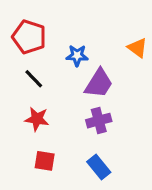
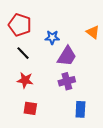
blue rectangle: (99, 167) -> (80, 109), moved, turned 42

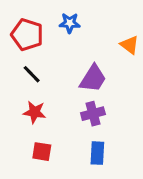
blue star: (52, 37) -> (70, 23), moved
blue rectangle: (80, 109) -> (97, 153), moved

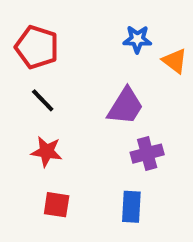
blue star: (70, 23) -> (137, 39), moved
purple cross: (93, 114) -> (147, 154), moved

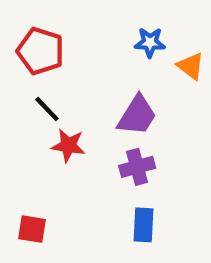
red star: (47, 152) -> (68, 145), moved
purple cross: (147, 154) -> (137, 167), moved
red square: (57, 205) -> (32, 229), moved

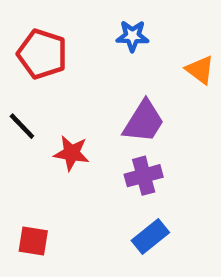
blue star: (150, 42) -> (132, 36), moved
black line: (47, 109) -> (22, 126), moved
blue rectangle: (143, 225) -> (150, 237), turned 48

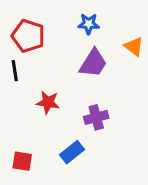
purple trapezoid: (144, 122) -> (93, 63), moved
black line: (22, 126) -> (15, 71), moved, turned 35
blue rectangle: (150, 237) -> (72, 152), moved

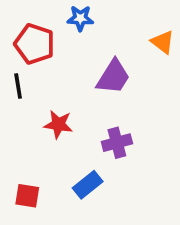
blue star: (89, 24) -> (80, 18), moved
orange triangle: (134, 46) -> (163, 42), moved

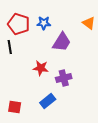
blue star: (80, 18) -> (44, 23), moved
red star: (58, 124) -> (41, 68), moved

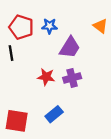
purple cross: (64, 78) -> (72, 78), moved
red square: (15, 107) -> (17, 121), size x1.5

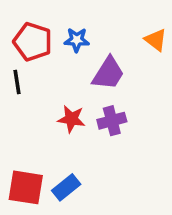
blue rectangle: (54, 114) -> (66, 187), moved

